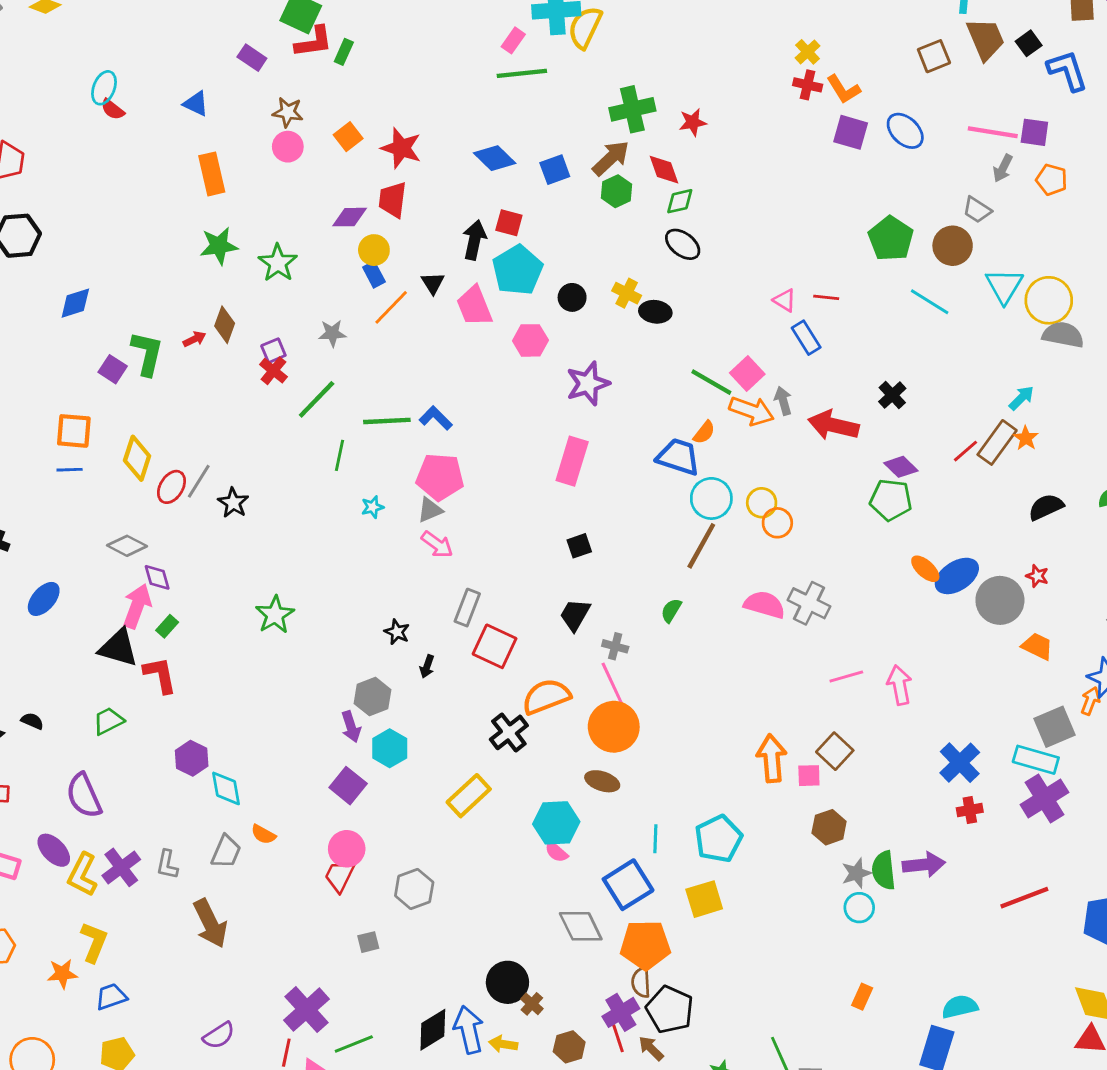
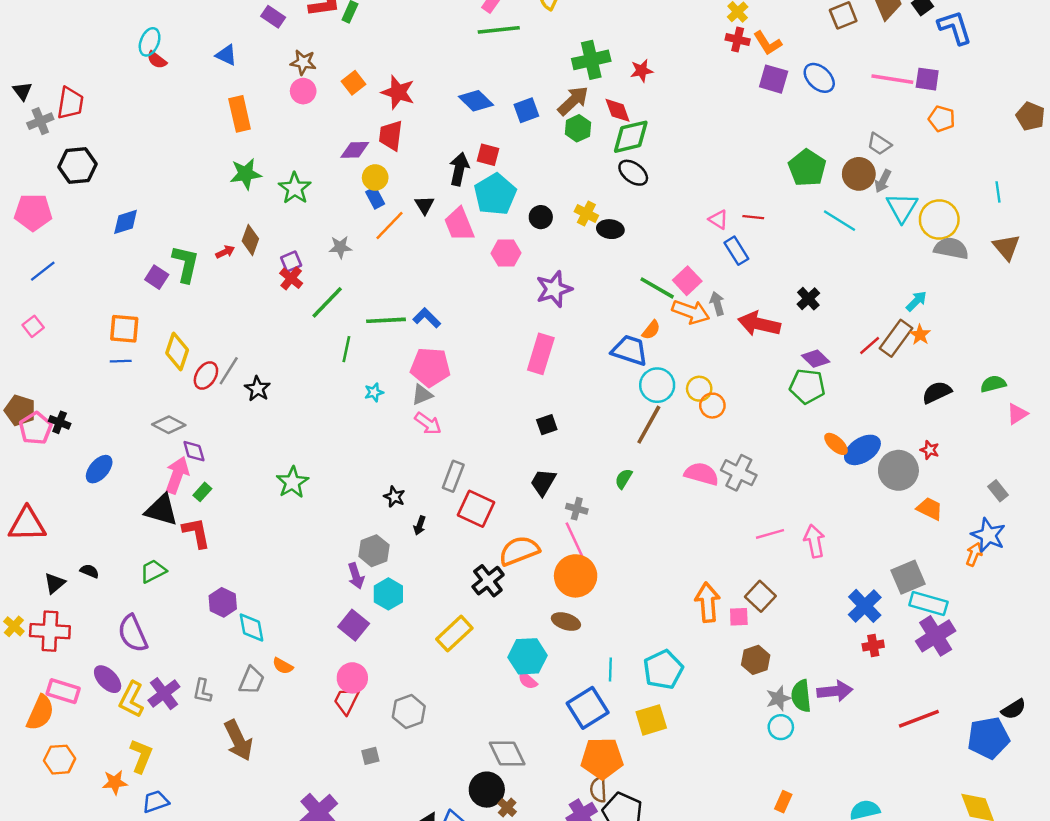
gray arrow: (1003, 168) -> (883, 181), moved
green diamond: (680, 201) -> (631, 137), size x1.6
gray square: (1055, 727) -> (908, 577), moved
gray diamond: (581, 926) -> (507, 754), moved

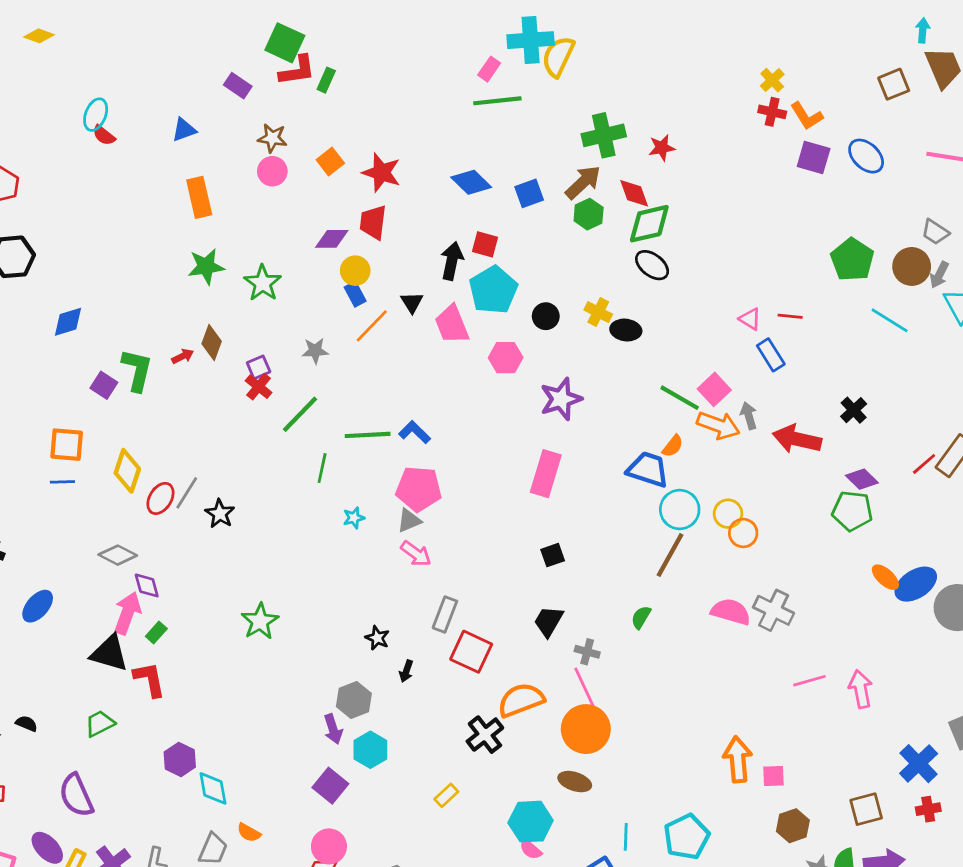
blue triangle: (226, 55) -> (184, 130), turned -45
brown square: (760, 596) -> (866, 809), moved, turned 32
yellow rectangle: (454, 634) -> (446, 795), size x0.6

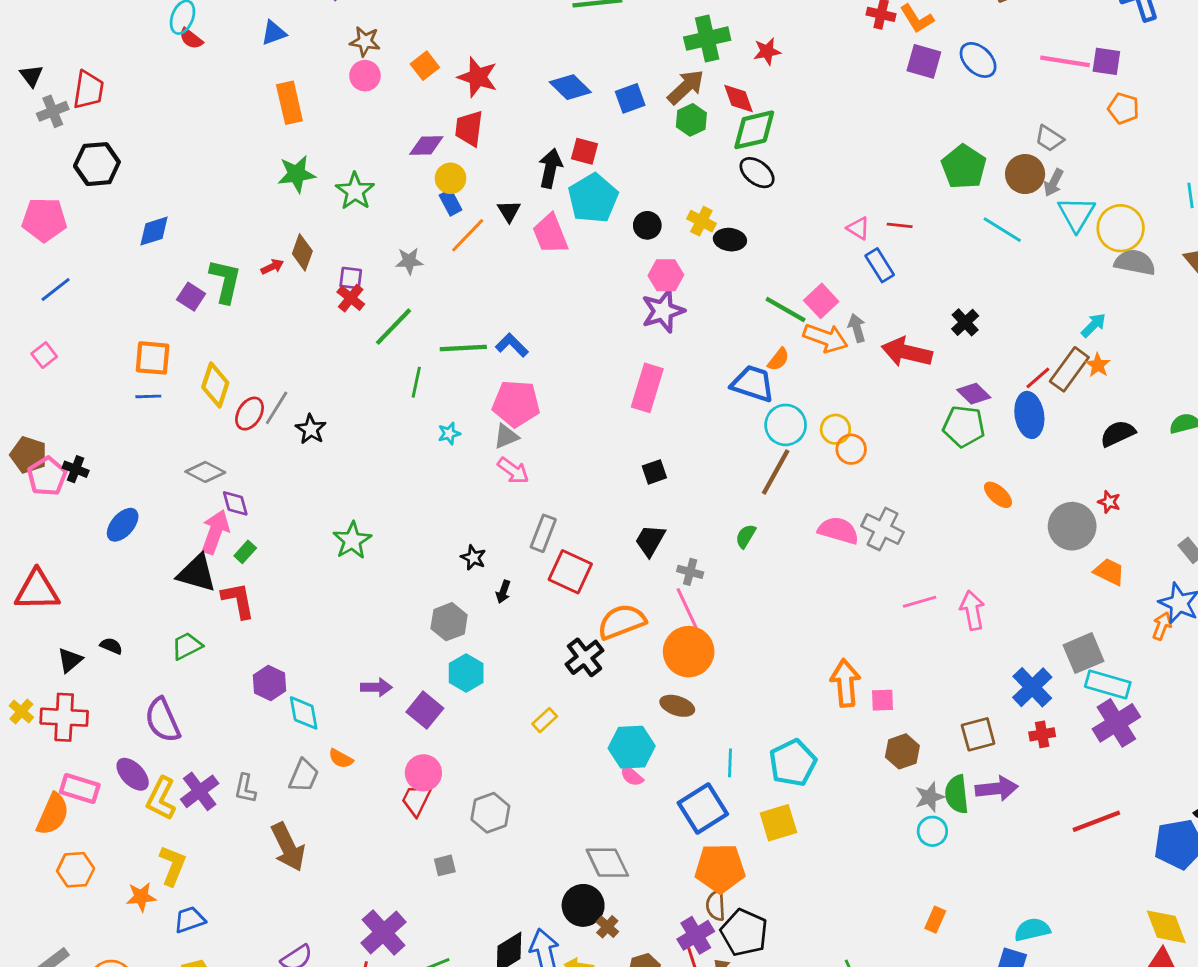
pink hexagon: (506, 358) -> (666, 275), moved
purple square: (259, 367) -> (351, 278), turned 30
blue ellipse: (916, 584) -> (1029, 415), moved, turned -66
purple arrow: (333, 729) -> (376, 687), moved, turned -72

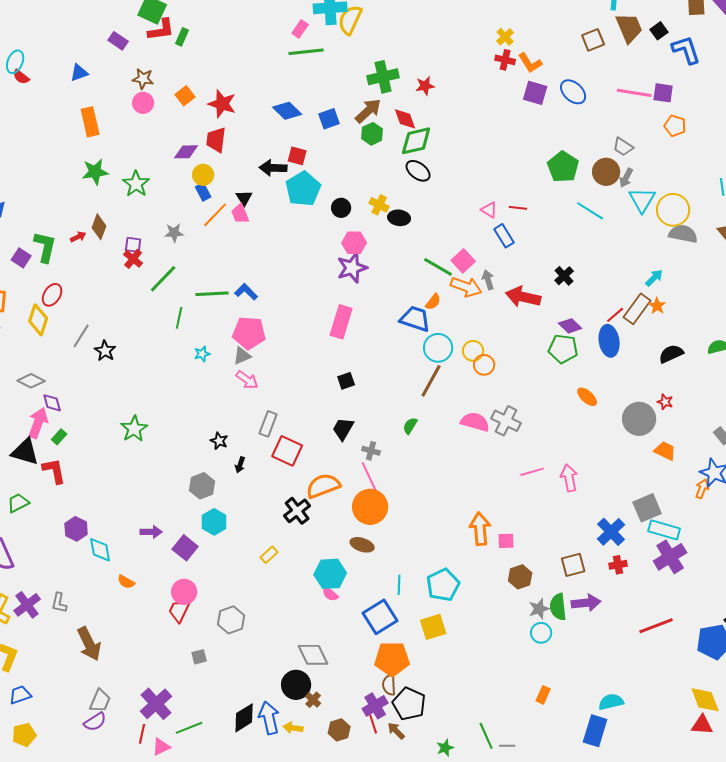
black arrow: (550, 168) -> (273, 168), turned -100
pink trapezoid: (550, 234) -> (240, 214), moved, size x0.7
red ellipse: (250, 414) -> (52, 295), moved
gray trapezoid: (304, 776) -> (100, 701), moved

